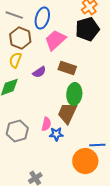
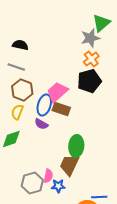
blue ellipse: (42, 18) -> (44, 105), moved
brown rectangle: (67, 68) -> (61, 109), moved
purple semicircle: (39, 72) -> (41, 124), turned 64
gray hexagon: (17, 131) -> (32, 183), moved

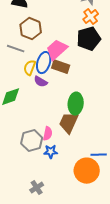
gray line: (16, 67) -> (16, 49), moved
brown hexagon: (22, 90) -> (31, 29), moved
yellow semicircle: (17, 112) -> (30, 68), moved
blue star: (58, 186) -> (51, 152), moved

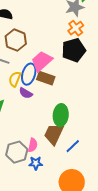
blue line: (99, 155) -> (73, 146), moved, turned -42

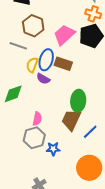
orange cross: (76, 28) -> (93, 14), turned -35
pink trapezoid: (42, 61) -> (64, 35), moved
pink semicircle: (33, 145) -> (37, 119), moved

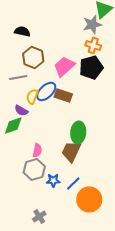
gray line: (18, 46) -> (18, 77), turned -30
blue ellipse: (46, 60) -> (46, 91), turned 30
purple semicircle: (43, 79) -> (21, 110), moved
blue line: (90, 132) -> (73, 183), moved

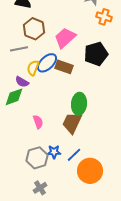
orange cross: (93, 45) -> (104, 17), moved
black pentagon: (91, 67) -> (96, 54), moved
pink semicircle: (37, 150) -> (38, 122), turned -32
gray hexagon: (34, 169) -> (37, 158), moved

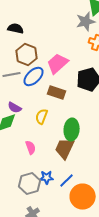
blue ellipse: (47, 63) -> (34, 76), moved
yellow semicircle: (33, 68) -> (42, 116), moved

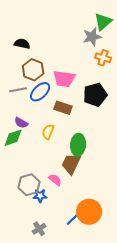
pink trapezoid: (58, 64) -> (64, 79), turned -130
pink semicircle: (31, 148) -> (55, 180), moved, turned -32
blue star: (47, 178) -> (40, 196), moved
blue line: (67, 180) -> (73, 219), moved
gray hexagon: (30, 184) -> (29, 185), moved

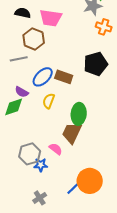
pink trapezoid: (64, 79) -> (51, 18), moved
blue ellipse: (40, 92) -> (43, 77), moved

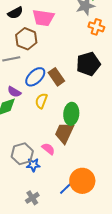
black semicircle: (23, 13) -> (15, 13), turned 140
brown rectangle: (64, 77) -> (56, 77), turned 36

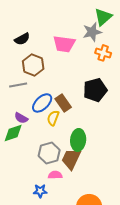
pink trapezoid: (43, 18) -> (64, 44), moved
yellow semicircle: (41, 101) -> (53, 118), moved
pink semicircle: (48, 149) -> (55, 175), turned -40
gray hexagon: (22, 154) -> (49, 153), moved

